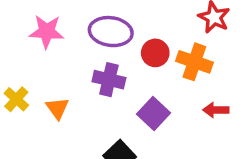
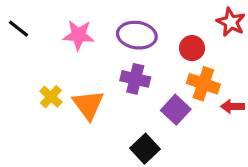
red circle: (155, 53) -> (192, 48), moved
orange cross: (194, 62) -> (203, 84), moved
orange triangle: (57, 108) -> (88, 105), size x1.5

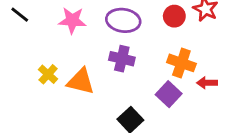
red circle: (192, 48) -> (174, 16), moved
orange triangle: (88, 105) -> (81, 81), turned -40
purple square: (176, 110) -> (169, 94), moved

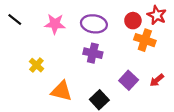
orange cross: (181, 63) -> (145, 40), moved
orange triangle: (81, 81) -> (61, 91), moved
red arrow: (207, 83) -> (157, 80), moved, turned -40

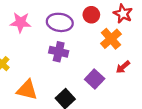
red circle: (133, 21) -> (91, 15), moved
orange cross: (145, 40) -> (111, 39), turned 30
red arrow: (157, 80) -> (123, 67), moved

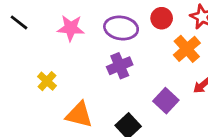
purple cross: (59, 52) -> (120, 66), turned -36

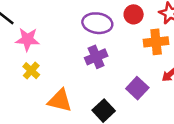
pink star: (71, 28) -> (27, 39), moved
orange cross: (187, 49) -> (156, 42), turned 35

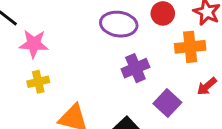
purple cross: (96, 57) -> (135, 68), moved
yellow cross: (31, 71) -> (38, 82), turned 35

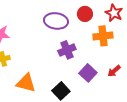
red arrow: (207, 86) -> (114, 71), moved

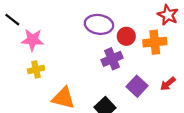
red circle: (85, 14) -> (126, 36), moved

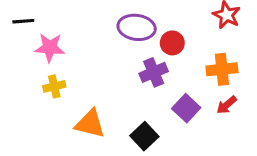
black line: (12, 20) -> (23, 21), turned -42
orange cross: (155, 42) -> (222, 69), moved

